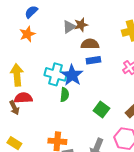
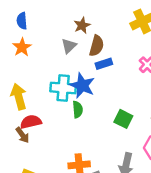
blue semicircle: (31, 12) -> (22, 21), turned -40
gray triangle: (69, 27) -> (69, 46), moved
brown semicircle: (90, 44) -> (97, 46), turned 114

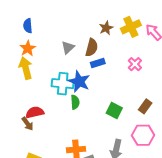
brown star: (82, 25) -> (106, 28), moved
yellow arrow: (19, 97) -> (26, 68), moved

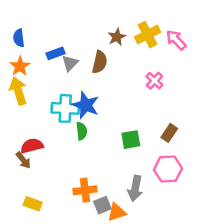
blue rectangle: (98, 63) -> (55, 53), moved
green square: (114, 110) -> (131, 140), turned -35

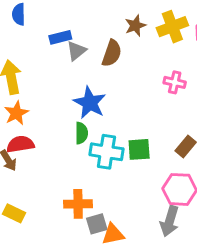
orange star: (20, 66) -> (16, 113), moved
pink cross: (154, 81) -> (175, 82), turned -36
cyan cross: (65, 108) -> (106, 152), moved
gray arrow: (135, 188) -> (170, 221), moved

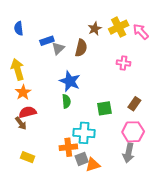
cyan cross: (106, 152) -> (84, 133), moved

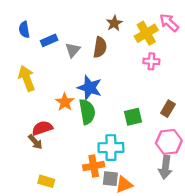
yellow cross: (119, 27) -> (146, 33), moved
blue rectangle: (47, 41) -> (49, 40), moved
orange star: (23, 92) -> (65, 102), moved
green semicircle: (66, 101) -> (87, 112), size x1.5
gray square: (82, 159) -> (110, 179), turned 32

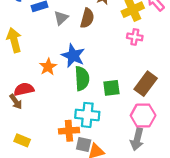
brown rectangle: (168, 109) -> (146, 84), size x1.5
green semicircle: (87, 112) -> (82, 78), moved

